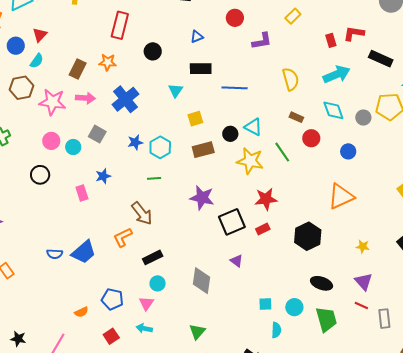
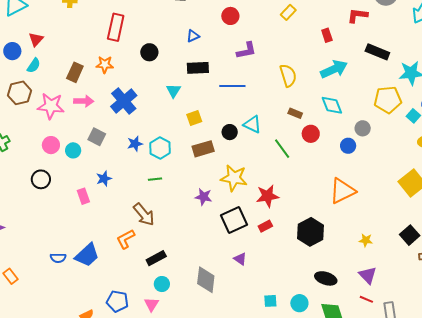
red L-shape: (354, 33) -> (357, 15), moved
purple L-shape: (262, 41) -> (246, 51), moved
gray circle: (363, 118) -> (363, 128), moved
yellow star: (250, 161) -> (234, 178), moved
purple star: (202, 198) -> (203, 197), size x0.7

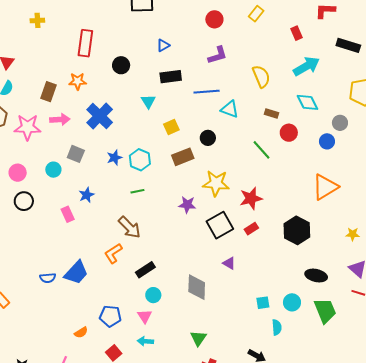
red circle: (230, 16) -> (214, 19), moved
cyan triangle: (252, 124) -> (230, 109), moved
pink circle: (51, 145) -> (18, 173), moved

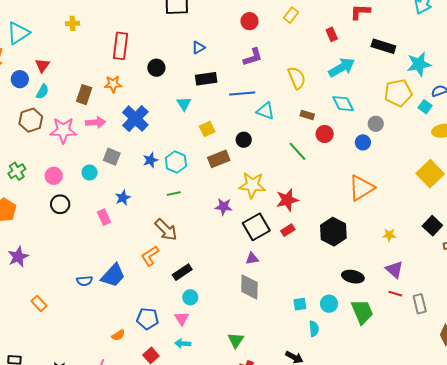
purple triangle: (229, 263) -> (252, 259), moved, turned -40
gray diamond: (197, 287) -> (249, 287), moved

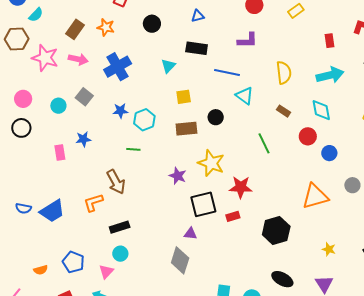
gray circle: (376, 124) -> (352, 185), moved
red circle: (325, 134) -> (308, 136), moved

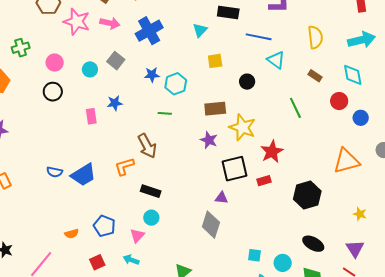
brown rectangle: (186, 129) -> (215, 109), moved
red star: (241, 187) -> (272, 152), turned -30
black rectangle: (120, 227) -> (151, 191), turned 36

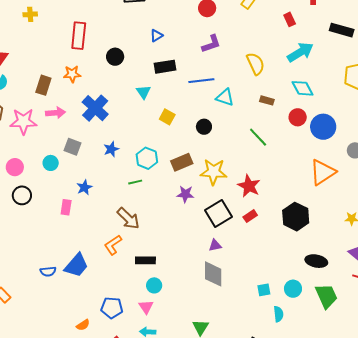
yellow square: (215, 61) -> (167, 117), turned -35
cyan hexagon: (176, 84) -> (147, 158), moved
pink rectangle: (91, 116) -> (66, 207), turned 35
blue circle: (361, 118) -> (323, 127), size x1.6

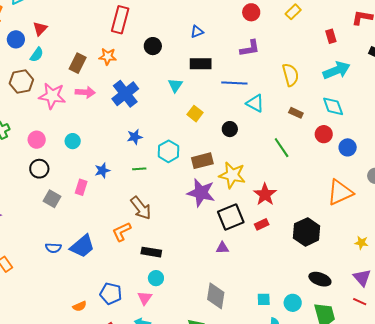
blue circle: (323, 127) -> (348, 147), size x0.7
gray square: (72, 147) -> (52, 199), moved
green line: (135, 182) -> (139, 169), moved
purple star: (185, 194) -> (201, 193), size x1.6
gray diamond: (213, 274) -> (216, 296), moved

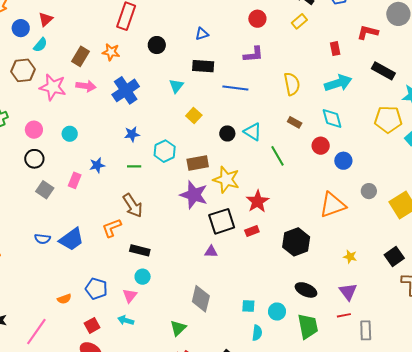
cyan triangle: (255, 103) -> (253, 132), moved
red line: (360, 302) -> (344, 315), turned -40

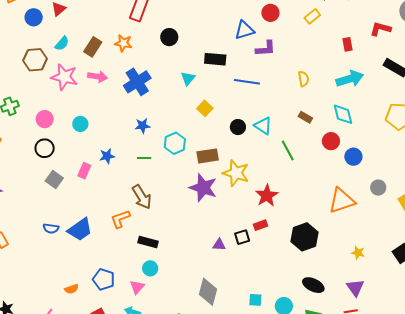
blue triangle: (202, 34) -> (244, 30), moved, size x1.5
cyan semicircle: (40, 45) -> (62, 44), moved
yellow semicircle: (292, 84) -> (304, 79), size x0.7
black square: (222, 221) -> (242, 237), moved, size x0.6

